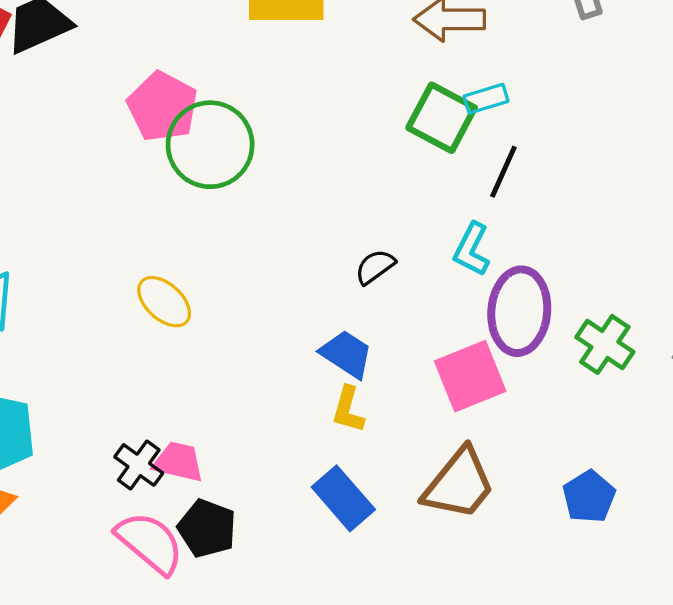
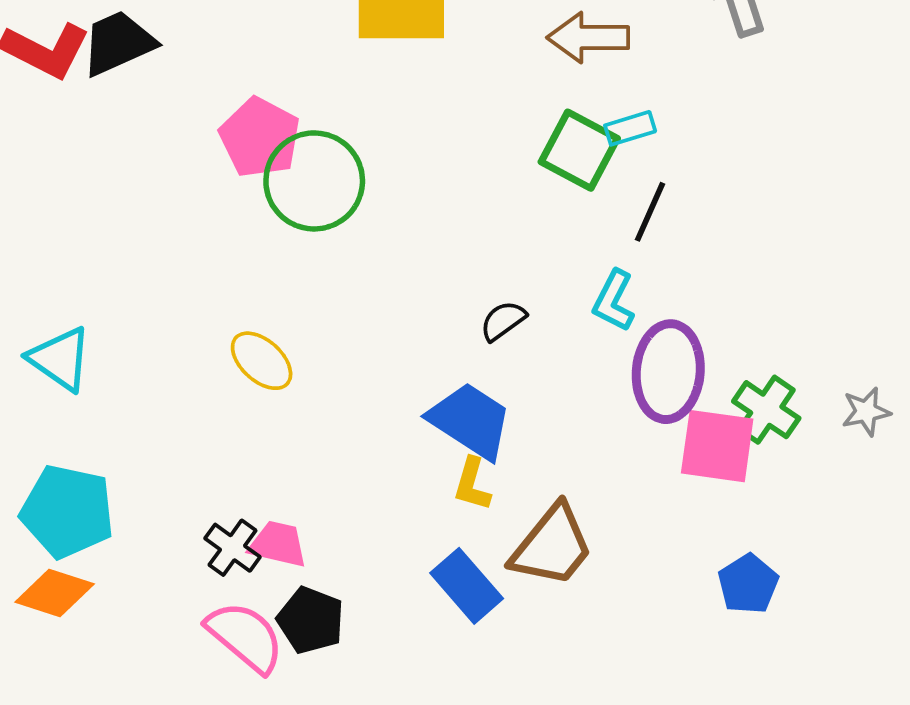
blue trapezoid: (346, 354) -> (470, 421), size x1.4
pink square: (470, 376) -> (717, 446), moved, turned 30
brown trapezoid: (459, 484) -> (552, 546), moved

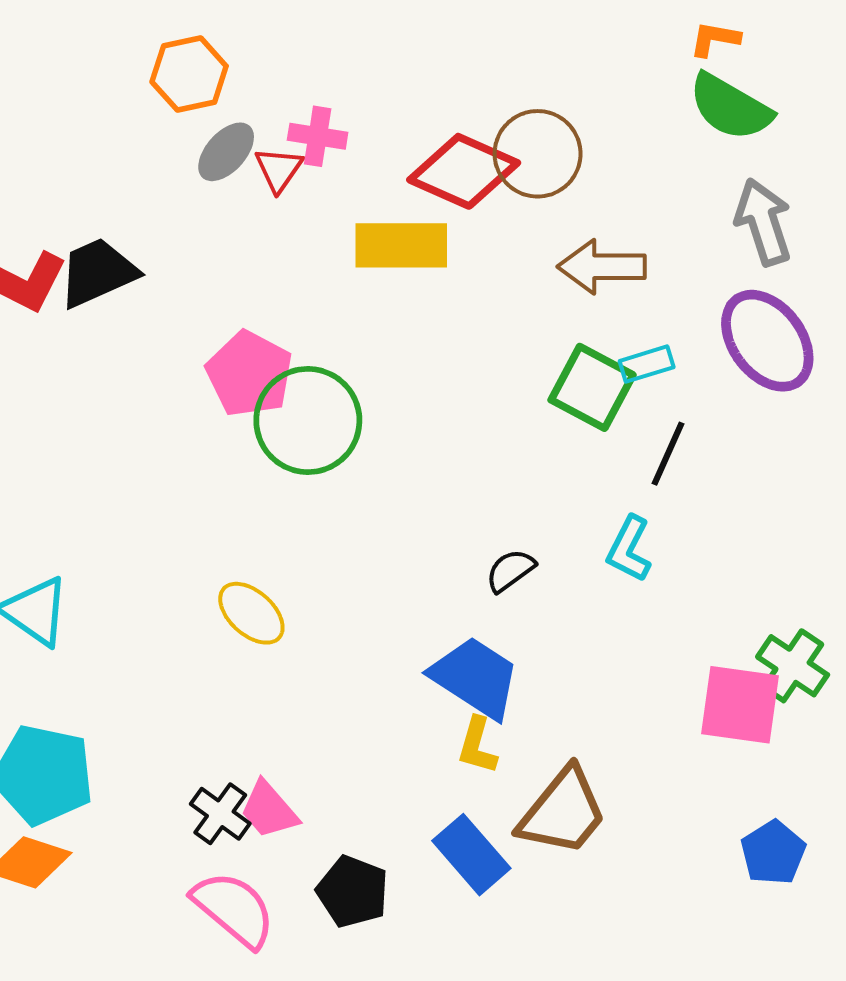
purple ellipse: (668, 372) -> (767, 341), moved, turned -42
pink trapezoid: (278, 544) -> (269, 810), turned -144
black pentagon: (311, 620) -> (353, 892), moved

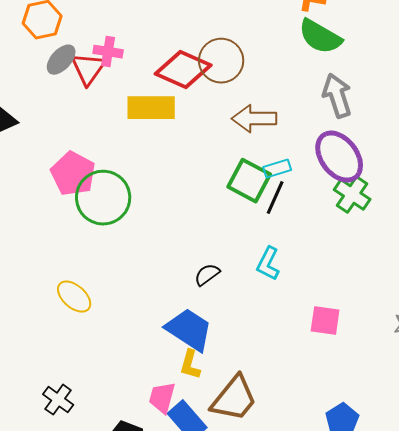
red triangle: (279, 169) -> (88, 69), size x1.4
black line: (668, 454) -> (275, 198), moved
green cross: (793, 666) -> (352, 195), moved
pink square: (740, 705) -> (325, 321), moved, size x0.7
pink trapezoid: (269, 810) -> (162, 398), moved, turned 56

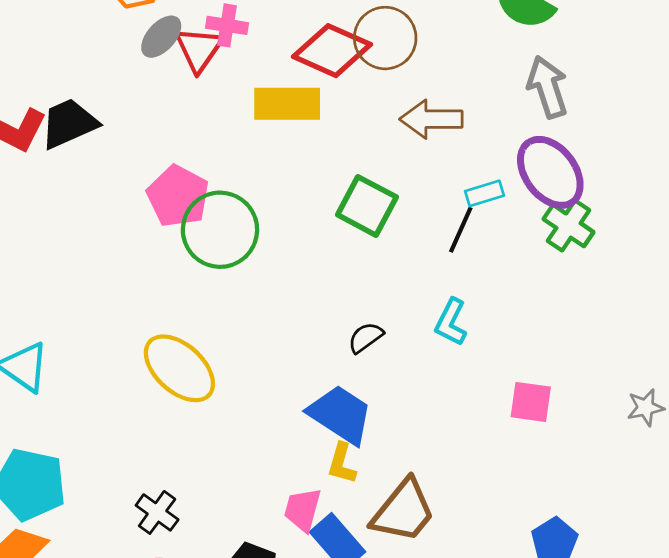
cyan rectangle: (277, 169) -> (485, 193), moved
green square: (249, 181) -> (367, 206), moved
yellow ellipse: (74, 297) -> (179, 368), size x1.5

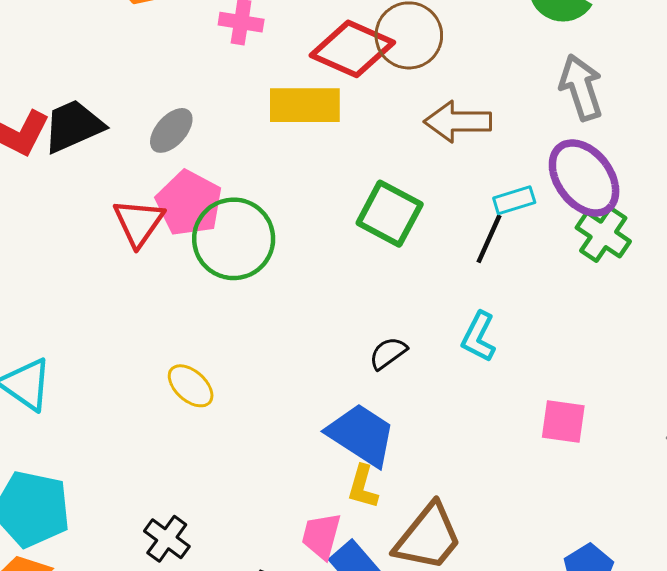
gray ellipse: (161, 37) -> (171, 130), moved
red triangle: (199, 49) -> (139, 223), moved
yellow ellipse: (179, 368) -> (191, 386), size x0.6

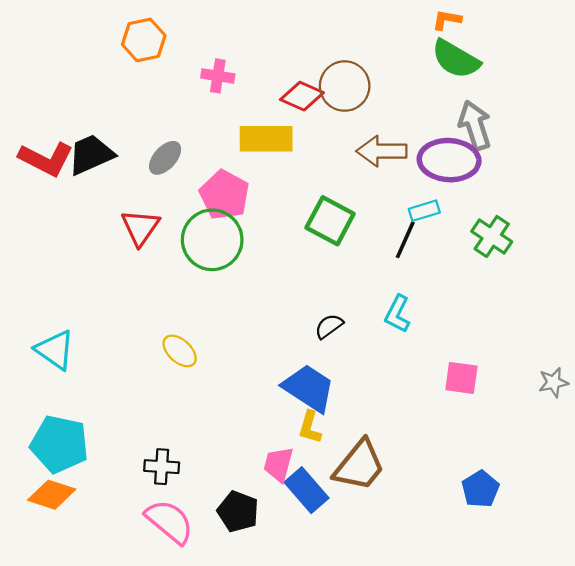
red diamond: (352, 49) -> (302, 96), size x0.7
purple ellipse: (584, 178) -> (449, 160), moved, turned -50
pink pentagon: (189, 203) -> (225, 195), moved
black cross: (167, 539) -> (162, 467), turned -32

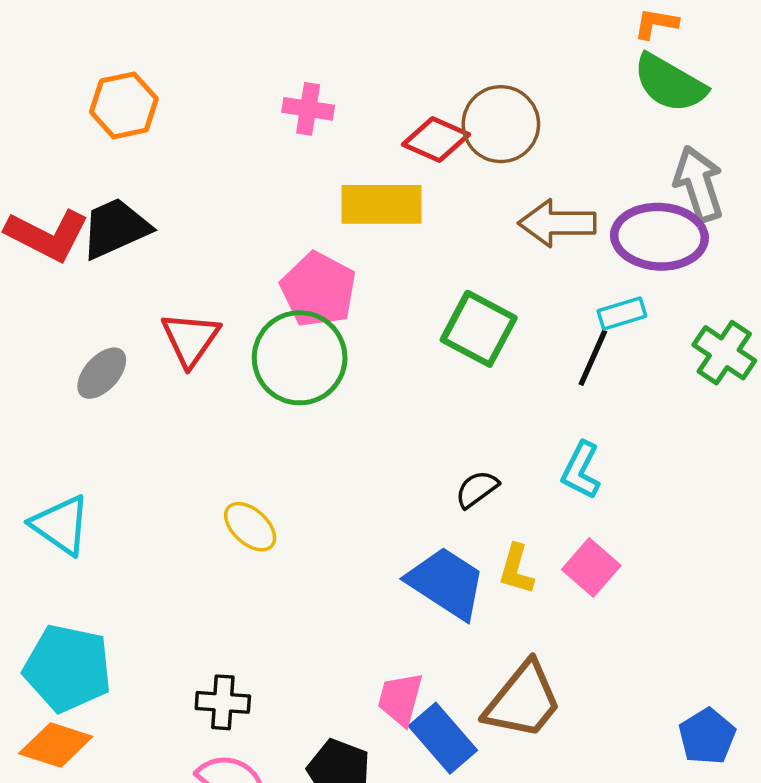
orange hexagon: (144, 40) -> (124, 105), moved
gray ellipse: (165, 158) -> (102, 373), moved
pink square: (461, 378) -> (591, 568), moved, turned 33
yellow L-shape: (310, 427) -> (516, 569), moved

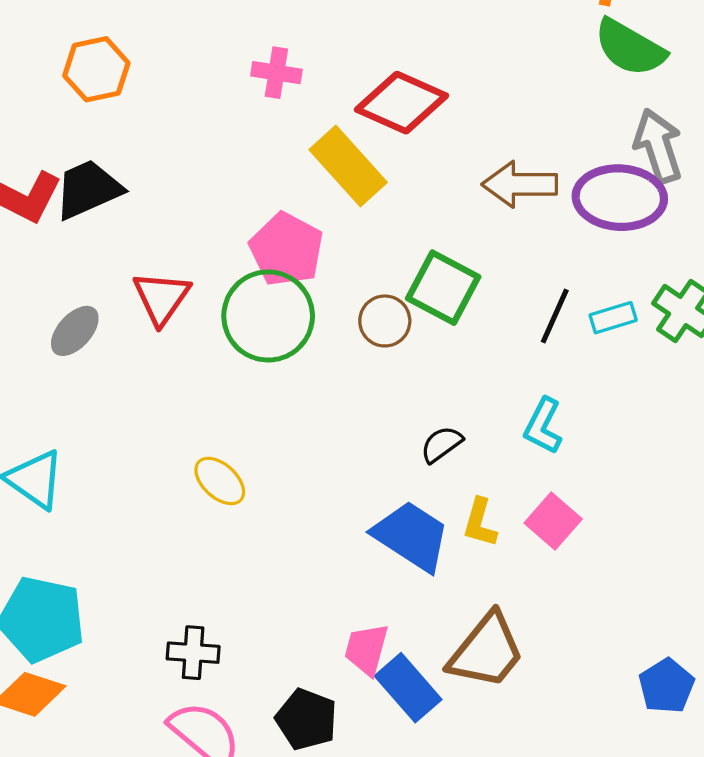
brown circle: (501, 124) -> (385, 321), moved, size x0.7
red diamond: (436, 139) -> (401, 103), size x1.4
yellow rectangle: (381, 204) -> (348, 166), turned 48
cyan rectangle: (622, 313) -> (613, 318), moved

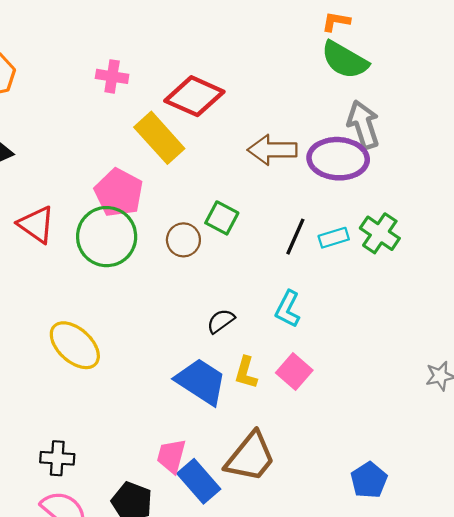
green square: (443, 288) -> (222, 218), size x0.7
red triangle: (161, 298) -> (36, 225), turned -30
yellow ellipse: (220, 481) -> (75, 345), size x1.5

